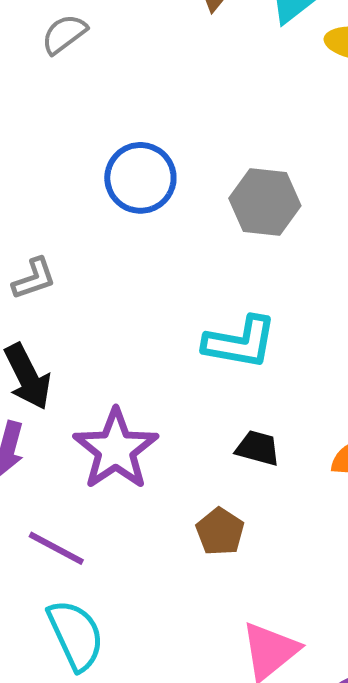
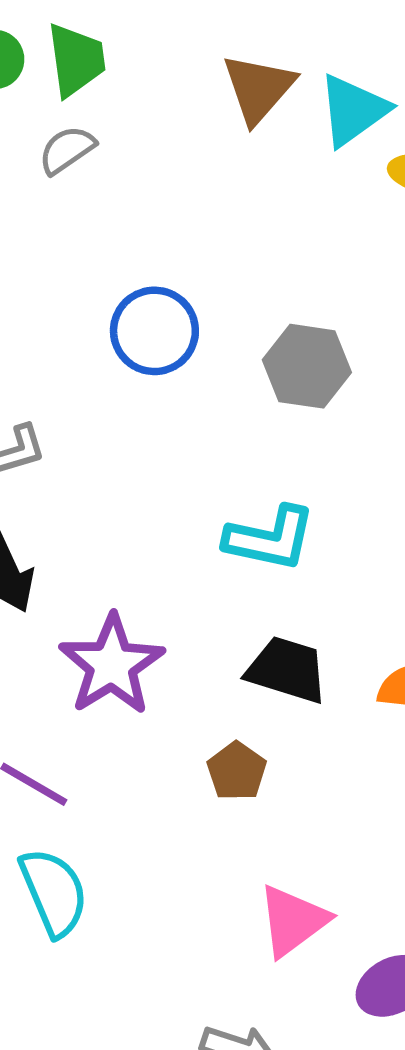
black trapezoid: (258, 448) -> (287, 670), size x1.5

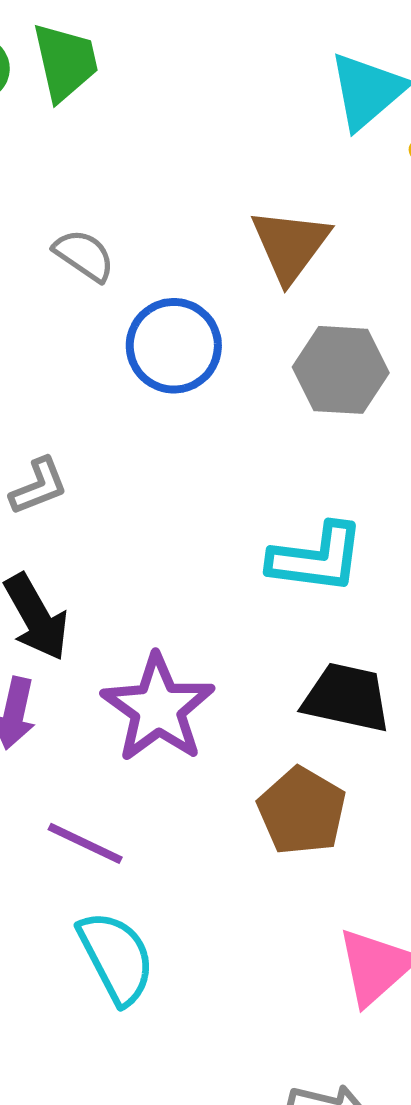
brown triangle: (258, 88) -> (290, 245), moved
gray semicircle: (67, 150) -> (84, 255), moved, turned 74
brown pentagon: (237, 771) -> (302, 811), size x1.4

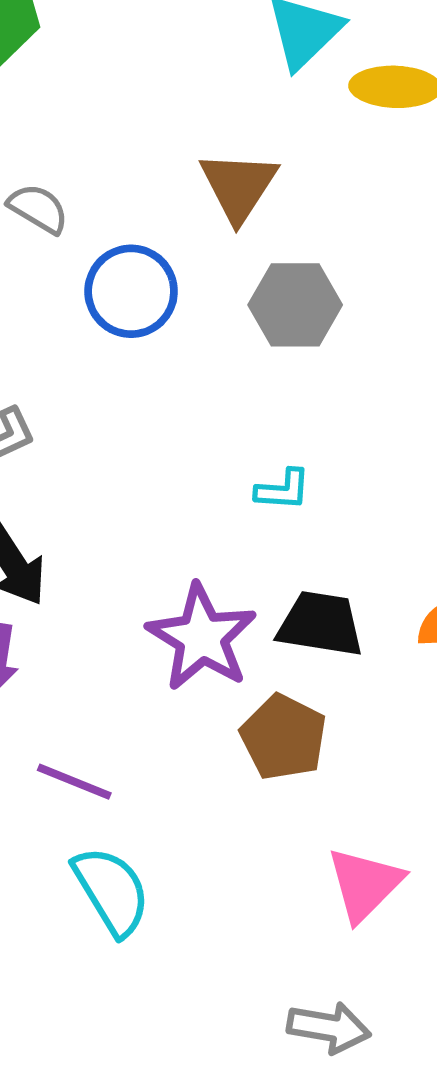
cyan L-shape: (317, 558) -> (283, 490), size x0.6
purple star: (158, 708) -> (202, 637), moved

